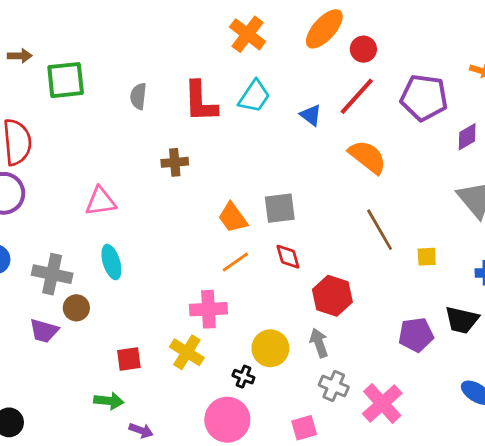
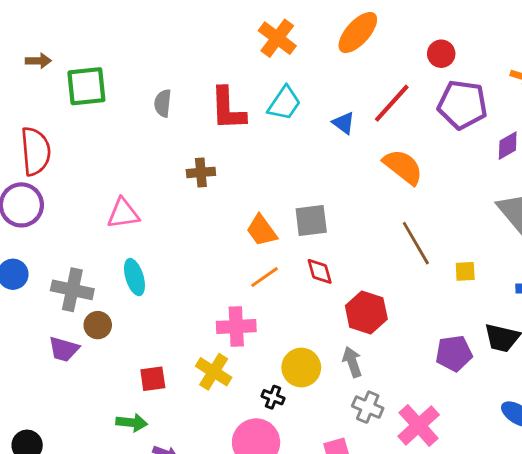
red circle: (363, 49) -> (441, 54), moved

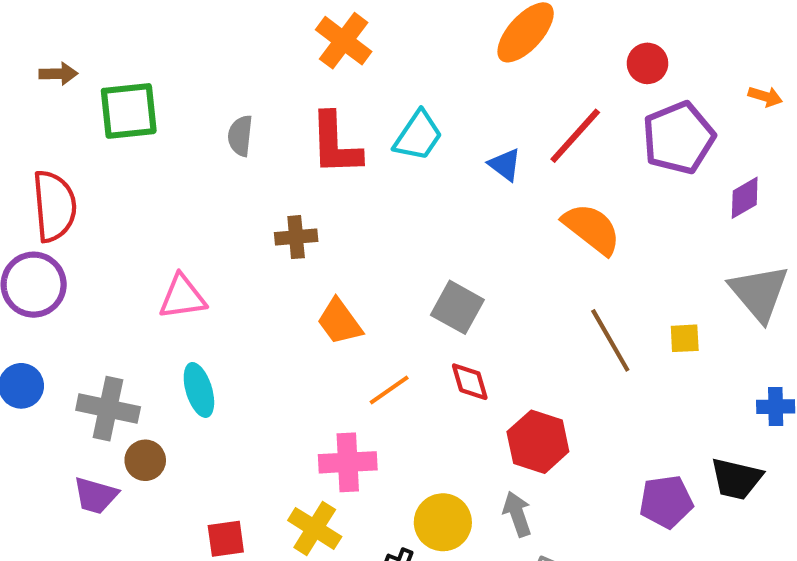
orange cross: (277, 38) -> (344, 41), moved
purple pentagon: (462, 105) -> (678, 138), turned -30
gray square: (311, 221) -> (457, 307), turned 36
orange trapezoid: (262, 230) -> (340, 322), moved
yellow square: (465, 271) -> (685, 338), moved

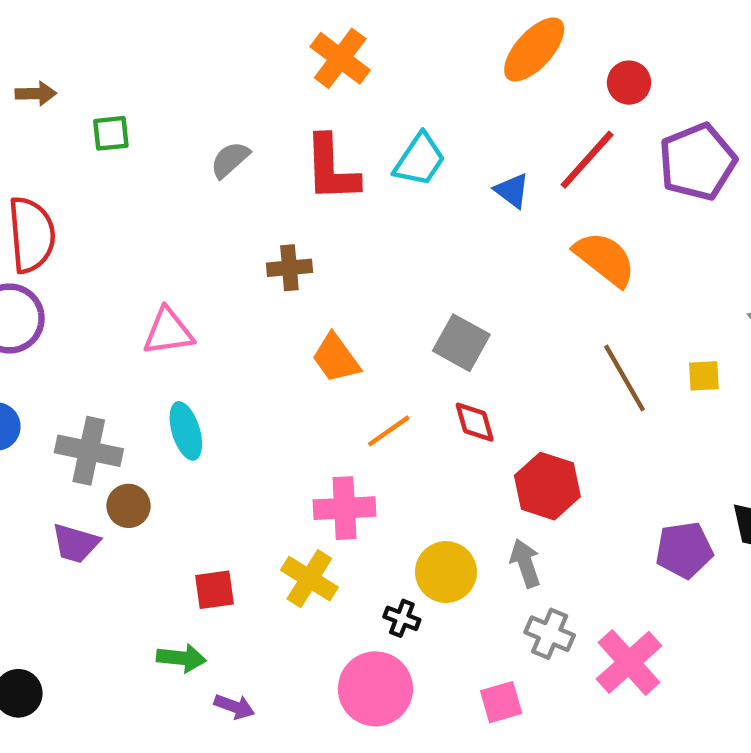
red circle: (647, 63) -> (629, 83), moved
green square: (129, 111) -> (111, 133), size x0.6
gray semicircle: (240, 136) -> (230, 160), turned 42

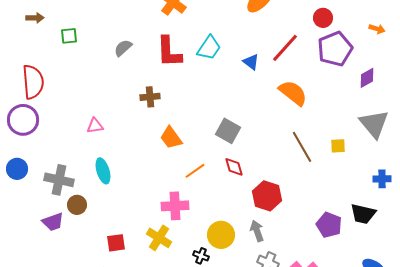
red circle: (629, 83) -> (323, 18), moved
pink triangle: (168, 332) -> (95, 126), size x0.7
purple trapezoid: (76, 543) -> (53, 222), turned -35
purple pentagon: (684, 550) -> (329, 225), turned 30

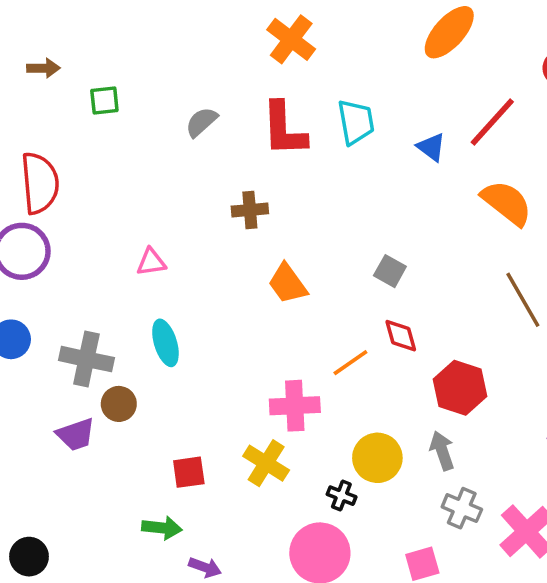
cyan trapezoid: (209, 48) -> (356, 122), turned -44
gray square: (228, 131) -> (390, 271), size x0.7
orange line: (195, 171) -> (350, 363), moved

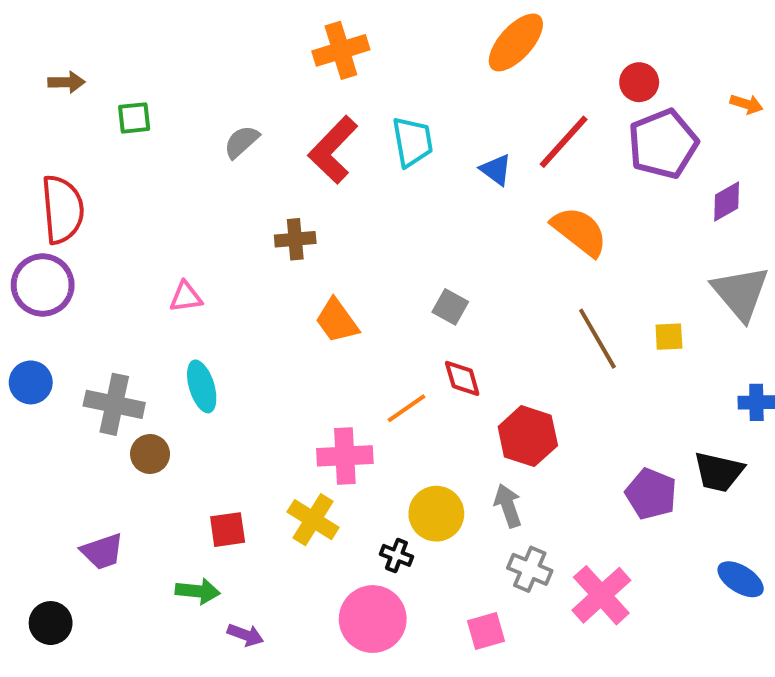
orange cross: (291, 39) -> (341, 50), turned 36
red L-shape: (284, 129) -> (333, 150), turned 46
purple trapezoid: (76, 434) -> (102, 551), moved

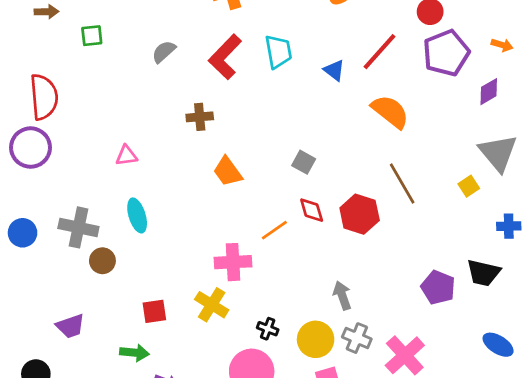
orange arrow: (747, 104) -> (502, 45), moved
yellow square: (669, 337) -> (469, 186), moved, turned -30
blue circle: (31, 382) -> (23, 233), moved
red hexagon: (528, 436) -> (360, 214), moved
yellow circle: (436, 514) -> (316, 339), moved

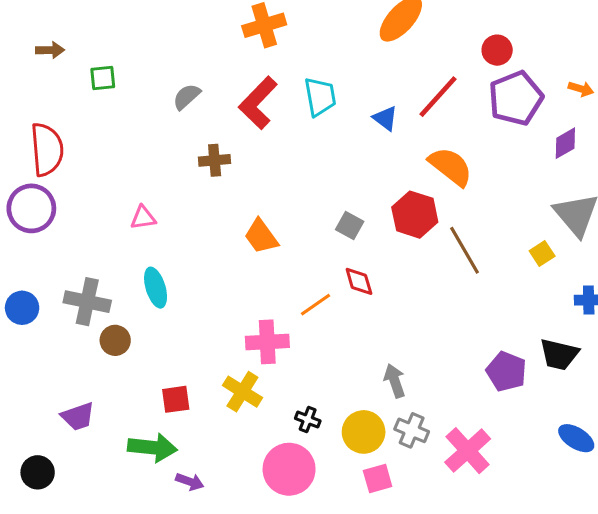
brown cross: (200, 117) -> (215, 160), moved
red hexagon: (360, 214) -> (415, 215), moved
green arrow: (134, 353) -> (152, 447), size x1.4

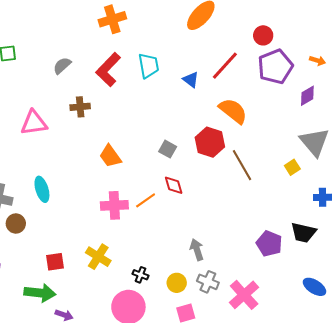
pink triangle: (143, 218) -> (34, 123), moved, size x1.6
pink cross: (267, 342) -> (114, 205), moved
yellow circle: (364, 432) -> (177, 283), size x0.7

